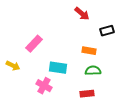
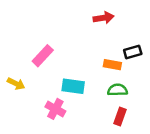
red arrow: (82, 14) -> (104, 18), turned -49
black rectangle: (107, 31) -> (133, 52), moved
red rectangle: (87, 94) -> (120, 117), moved, turned -64

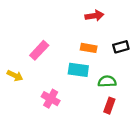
orange rectangle: (112, 65) -> (89, 48), moved
cyan rectangle: (73, 86) -> (78, 70), moved

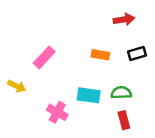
red arrow: (94, 16) -> (124, 19), moved
cyan rectangle: (78, 70) -> (89, 95), moved
red rectangle: (109, 106) -> (124, 120), turned -35

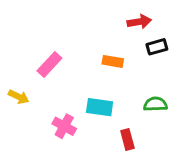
black rectangle: (137, 53) -> (157, 47), moved
green semicircle: (121, 93) -> (155, 104), moved
red rectangle: (124, 120) -> (127, 139), moved

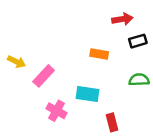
pink rectangle: (49, 64) -> (44, 76), moved
yellow arrow: (19, 97) -> (16, 62), moved
green semicircle: (155, 104) -> (139, 80), moved

